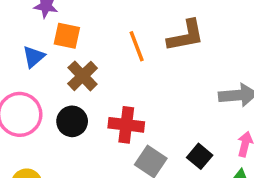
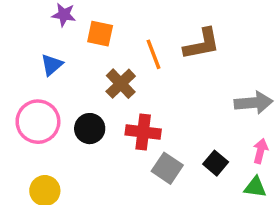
orange square: (67, 36) -> (100, 34), moved
brown cross: (83, 76) -> (121, 84), moved

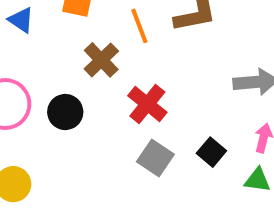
blue triangle: (52, 65) -> (21, 20), moved, turned -45
red cross: (143, 132) -> (147, 104), moved, turned 32

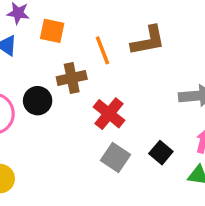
brown cross: (101, 60) -> (72, 78), turned 32
black circle: (65, 112) -> (38, 101), moved

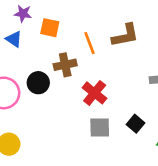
gray square: (115, 157) -> (100, 128), turned -35

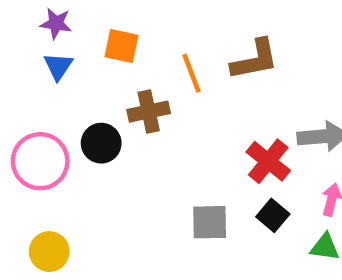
purple star: (23, 14) -> (56, 23), moved
blue triangle: (14, 39) -> (58, 66), turned 30
red cross: (95, 93) -> (268, 161), moved

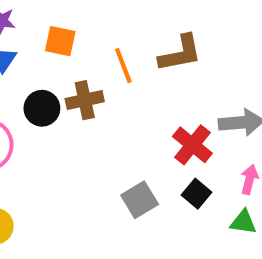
black circle: (101, 143) -> (42, 108), moved
gray square: (210, 222) -> (140, 200), turned -30

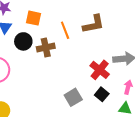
black circle: (42, 108) -> (23, 41), moved

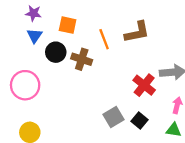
brown cross: (46, 48) -> (82, 59), turned 30
black square: (102, 94) -> (139, 121), moved

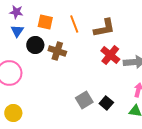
orange line: (104, 39) -> (74, 24), moved
red cross: (144, 85) -> (110, 55), moved

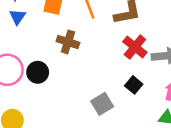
black circle: (35, 45) -> (38, 72), moved
black square: (106, 103) -> (134, 85), moved

